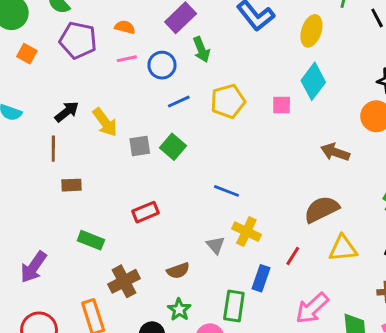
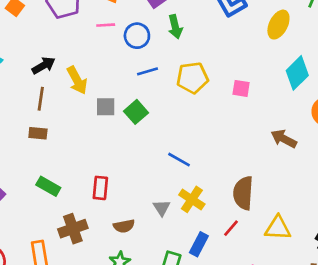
cyan diamond: (313, 81) -> (297, 73), moved
brown line: (53, 149) -> (41, 99), moved
brown semicircle: (322, 209) -> (243, 193), moved, turned -68
red rectangle: (145, 212) -> (100, 188), moved, turned -70

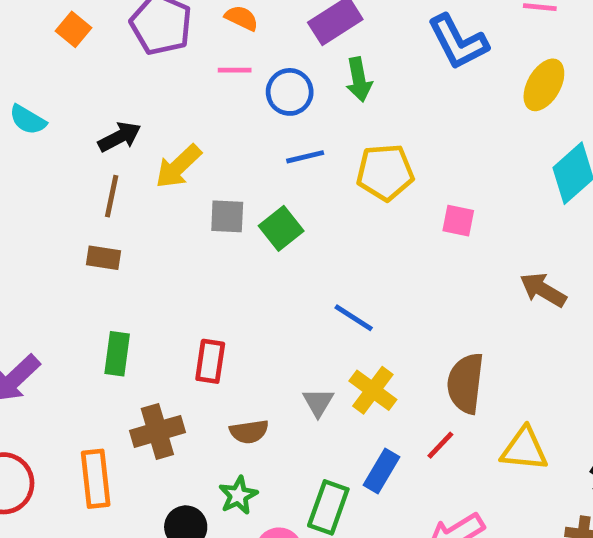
yellow arrow: (77, 80) -> (178, 166), turned 72
pink square: (241, 88) -> (458, 221), moved
green rectangle: (48, 186) -> (117, 354), turned 65

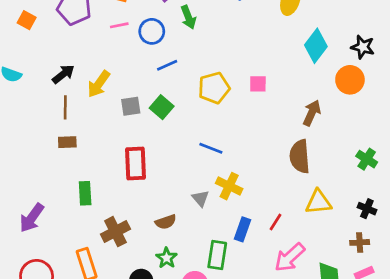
yellow pentagon: (385, 172) -> (214, 88), moved
brown arrow: (543, 290) -> (312, 113), turned 95
red rectangle: (210, 361) -> (136, 163), moved, size x1.4
brown semicircle: (466, 383) -> (300, 156), moved
red line: (440, 445) -> (275, 222), moved

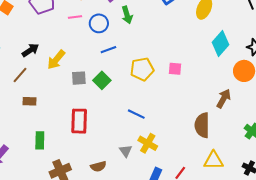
brown line: (65, 107) -> (20, 75), moved, turned 36
brown arrow: (312, 113) -> (224, 99), moved

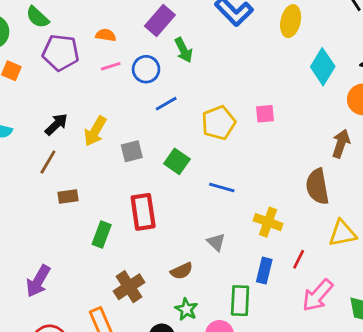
green square: (102, 80) -> (177, 161), moved
green rectangle: (40, 140) -> (102, 235), moved, turned 30
yellow cross: (148, 143) -> (268, 222), moved

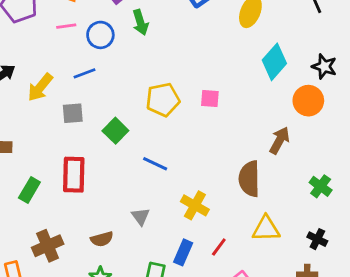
blue line: (166, 104) -> (84, 73), moved

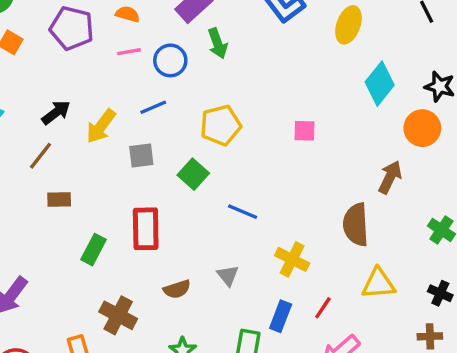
yellow pentagon: (163, 100) -> (221, 125), moved
brown semicircle: (102, 239) -> (177, 289), moved
brown cross: (48, 246) -> (118, 315), turned -36

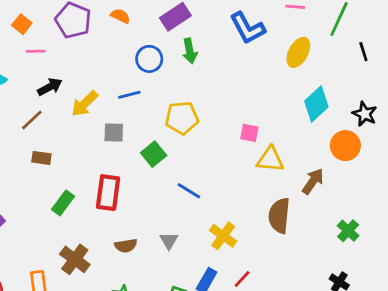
pink line: (129, 52) -> (36, 51), moved
yellow triangle: (378, 284) -> (270, 159), moved

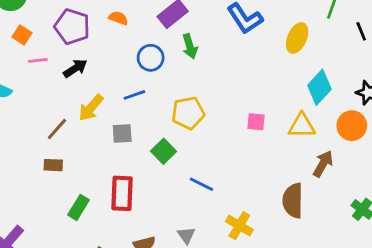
black arrow: (50, 87) -> (75, 68), moved
brown line: (32, 120) -> (57, 129), moved
yellow triangle: (270, 159) -> (302, 126), moved

